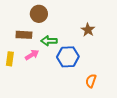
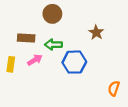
brown circle: (39, 14) -> (52, 14), moved
orange semicircle: (91, 81) -> (114, 88), moved

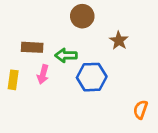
brown circle: (52, 14) -> (82, 16), moved
pink arrow: (35, 60) -> (43, 74), turned 136

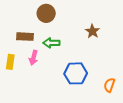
brown circle: (82, 16) -> (46, 13), moved
blue hexagon: (92, 77) -> (76, 73), moved

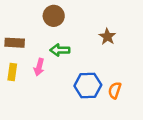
brown rectangle: (25, 37) -> (15, 43), moved
orange semicircle: (109, 85) -> (115, 90), moved

